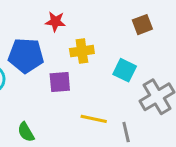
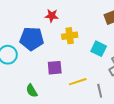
purple square: (60, 82) -> (55, 68), moved
yellow line: (94, 119) -> (78, 82), turned -30

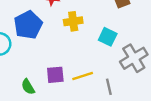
blue pentagon: (32, 39) -> (28, 25), turned -30
purple square: (55, 68) -> (55, 75), moved

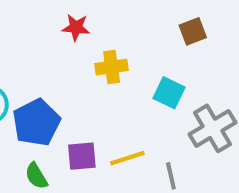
blue pentagon: (28, 25) -> (36, 122), moved

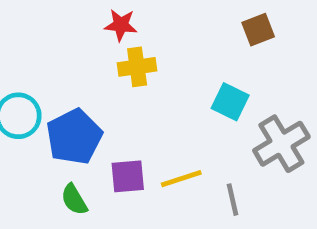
yellow cross: (112, 67) -> (137, 67), moved

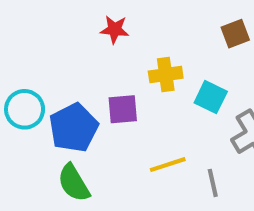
yellow cross: (137, 67) -> (166, 75), moved
purple square: (128, 176) -> (123, 109), moved
green semicircle: (74, 200) -> (74, 183), size x1.4

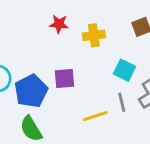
yellow cross: (166, 75) -> (94, 35), moved
gray line: (213, 183) -> (122, 102), moved

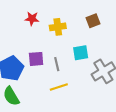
cyan square: (125, 70) -> (81, 53), turned -35
gray line: (122, 102) -> (57, 64), moved

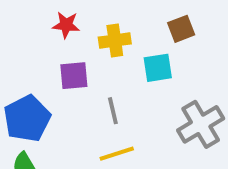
cyan square: (81, 53) -> (158, 68), moved
purple square: (36, 59) -> (74, 76), moved

